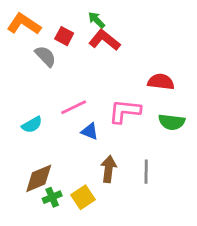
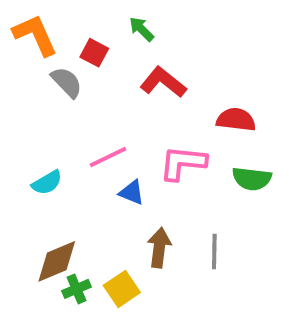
orange L-shape: (24, 24) -> (35, 35), turned 32
red L-shape: (104, 40) -> (163, 82), moved

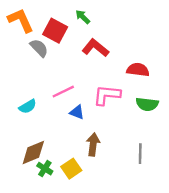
red square: (94, 53) -> (55, 31), size x1.5
gray line: (214, 252) -> (140, 154), moved
green cross: (76, 289) -> (45, 169), turned -35

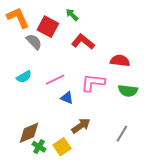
cyan semicircle: (28, 106) -> (24, 77), moved
brown arrow: (93, 144) -> (81, 126), turned 48
gray line: (140, 154) -> (122, 134), turned 30

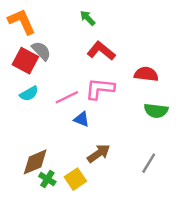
red square: (48, 27) -> (25, 61), moved
pink L-shape: (93, 83) -> (100, 89), moved

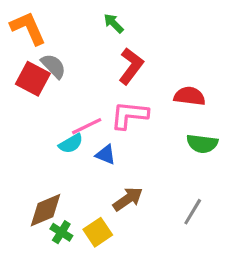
red L-shape: (101, 51) -> (131, 66), turned 88
cyan semicircle: (29, 94) -> (71, 144), moved

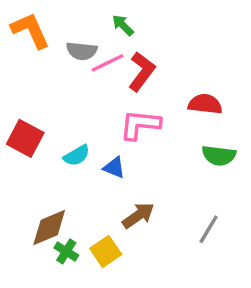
gray semicircle: (53, 66) -> (82, 51), moved, turned 140
red square: (33, 79) -> (25, 138), moved
pink line: (87, 126) -> (107, 63), moved

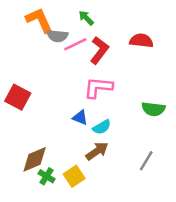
orange L-shape: (30, 30) -> (39, 20), moved
red semicircle: (205, 104) -> (141, 41), moved
cyan semicircle: (77, 155) -> (102, 127), moved

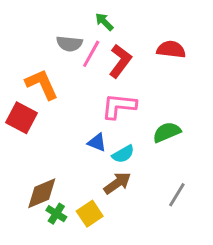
orange L-shape: (39, 20) -> (42, 84), moved
pink line: (75, 44) -> (91, 54), turned -35
green semicircle: (153, 109) -> (167, 132), moved, turned 150

